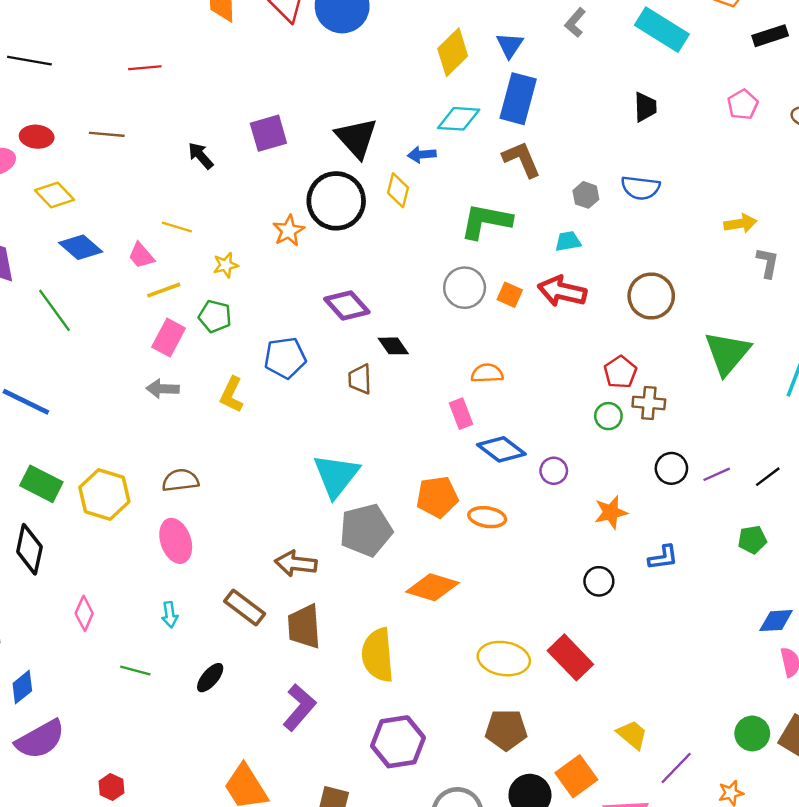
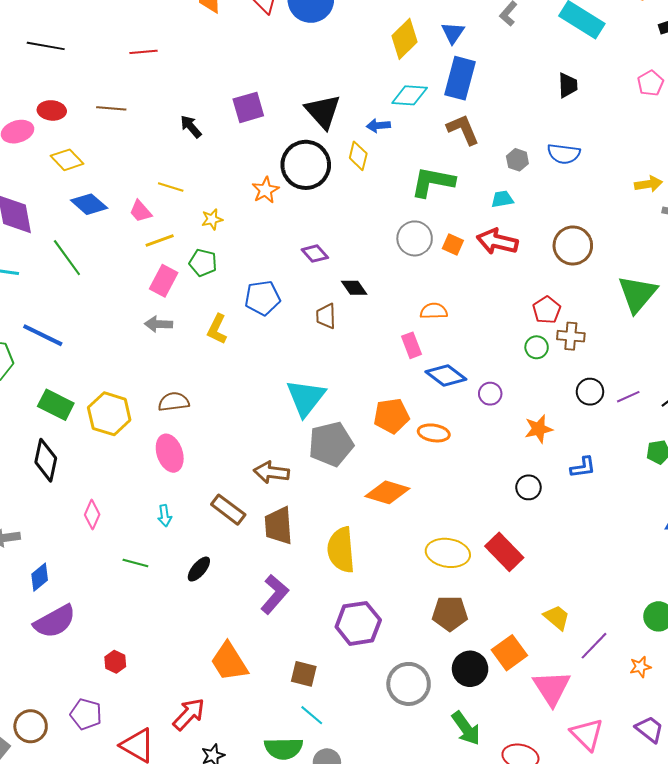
purple diamond: (347, 306) -> (315, 254), size x0.7

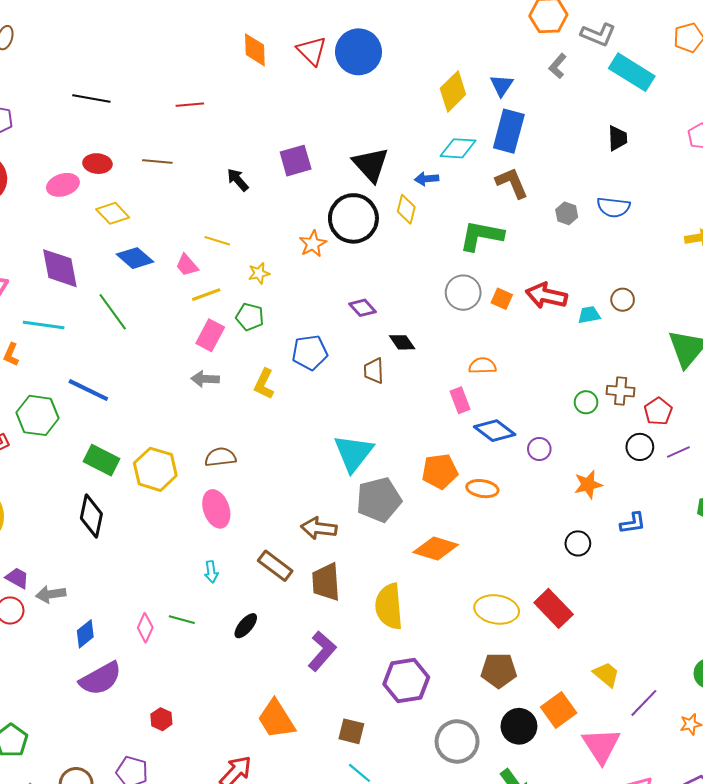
cyan trapezoid: (502, 199) -> (589, 315), moved
brown circle: (573, 245) -> (623, 300), size x0.6
red pentagon: (547, 310) -> (658, 411), moved
pink diamond: (92, 515) -> (145, 628), moved

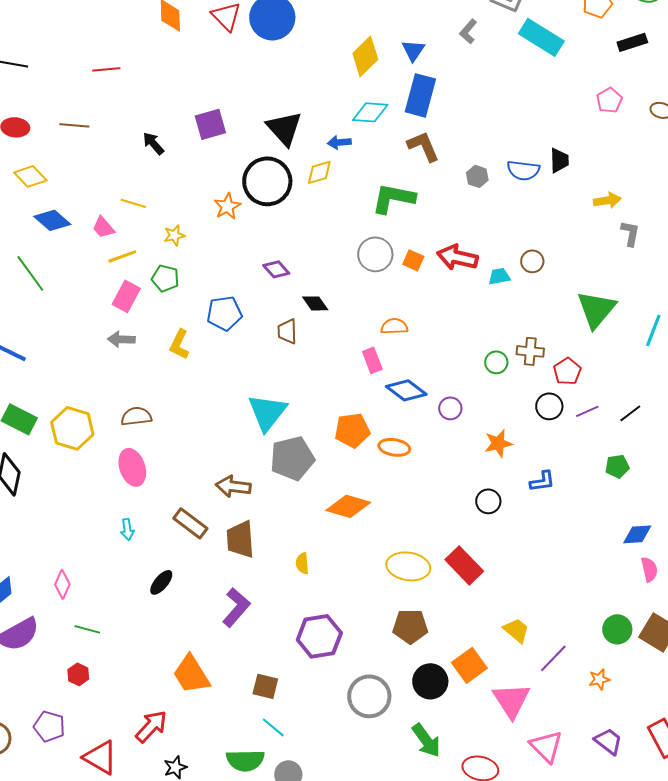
black trapezoid: (618, 138) -> (559, 160), moved
yellow diamond: (406, 209) -> (319, 172), turned 60
yellow semicircle: (389, 606) -> (302, 563), size x0.5
green line: (182, 620) -> (87, 629), moved

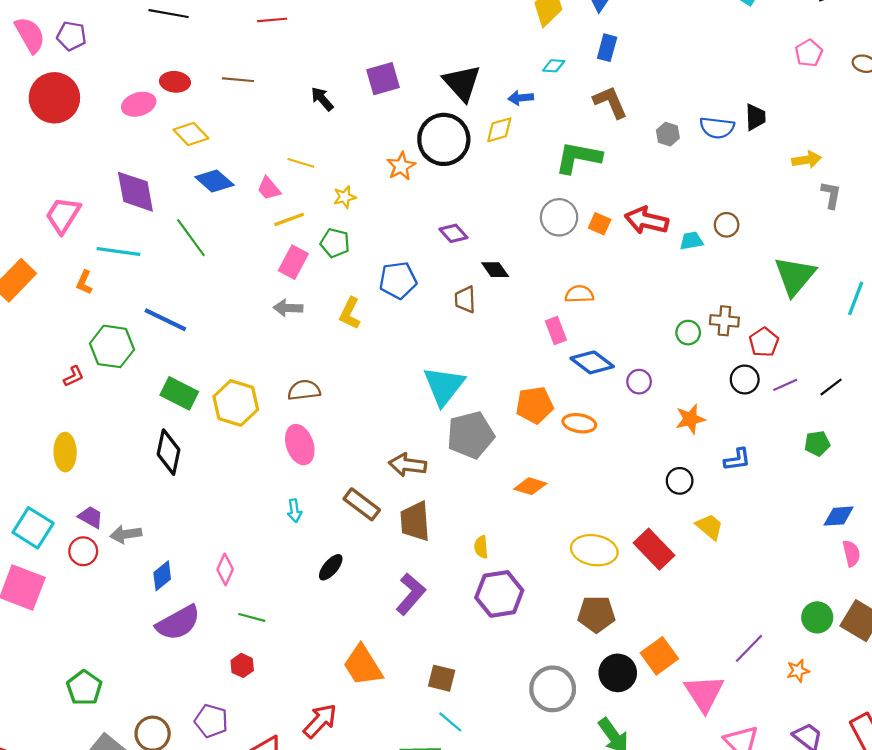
blue rectangle: (420, 95) -> (607, 48), size x0.6
cyan diamond: (370, 112) -> (554, 66), size x0.6
orange diamond: (348, 506) -> (530, 486), size x0.7
yellow trapezoid: (516, 630) -> (709, 527), moved
purple hexagon: (319, 636) -> (499, 594), moved

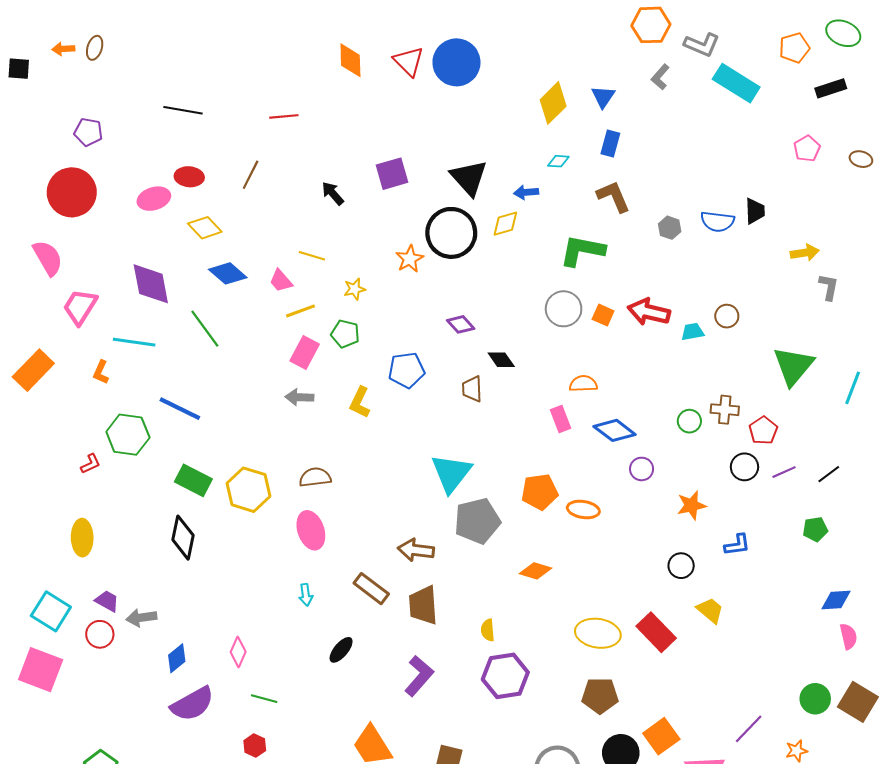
pink semicircle: (30, 35) -> (48, 258), moved
brown line: (238, 80) -> (251, 175), turned -68
blue diamond: (592, 362) -> (615, 430), moved

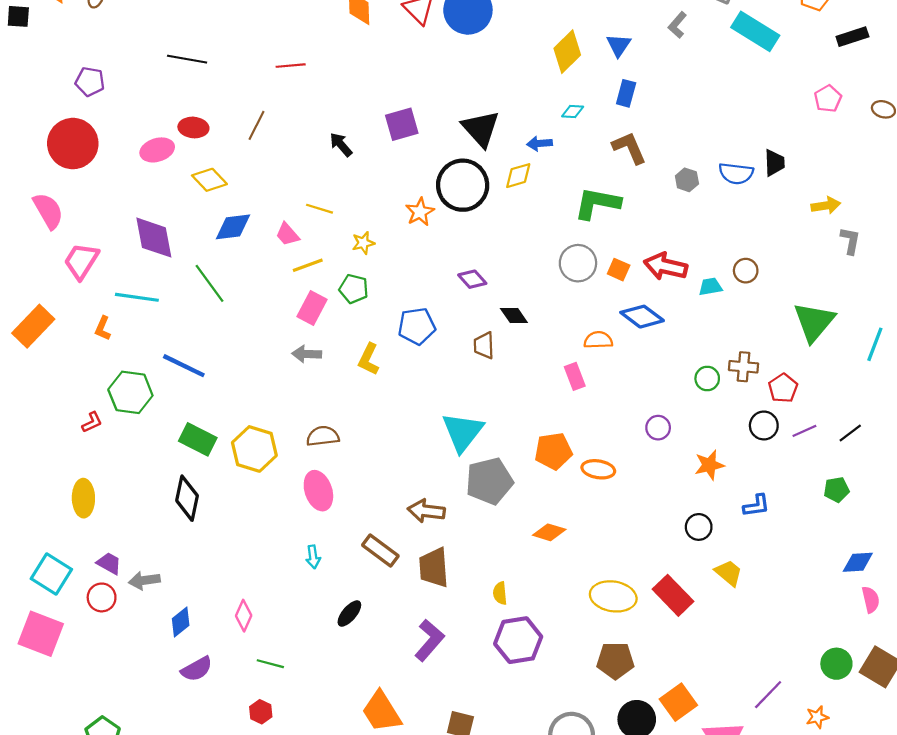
blue diamond: (228, 273) -> (233, 227), turned -48
blue diamond: (615, 430) -> (642, 317), moved
purple semicircle: (192, 704) -> (197, 669), size x0.7

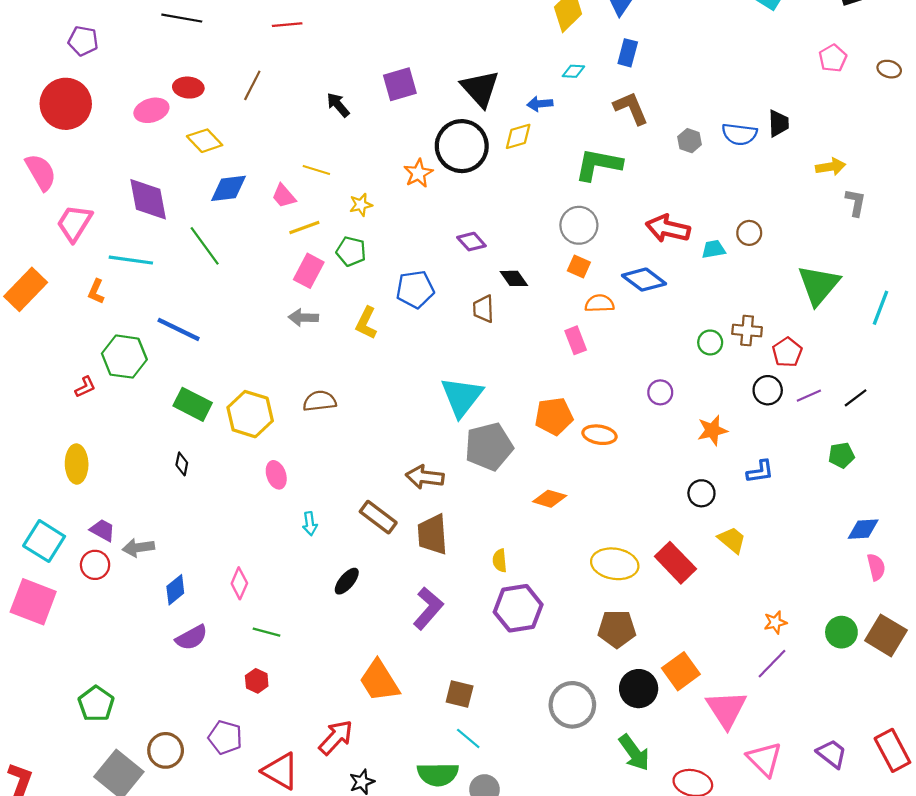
orange square: (619, 270) -> (579, 267), moved
pink ellipse: (318, 491) -> (276, 475), moved, size x0.7
black diamond: (187, 498) -> (182, 464), size x0.5
orange star: (817, 717) -> (775, 622), moved

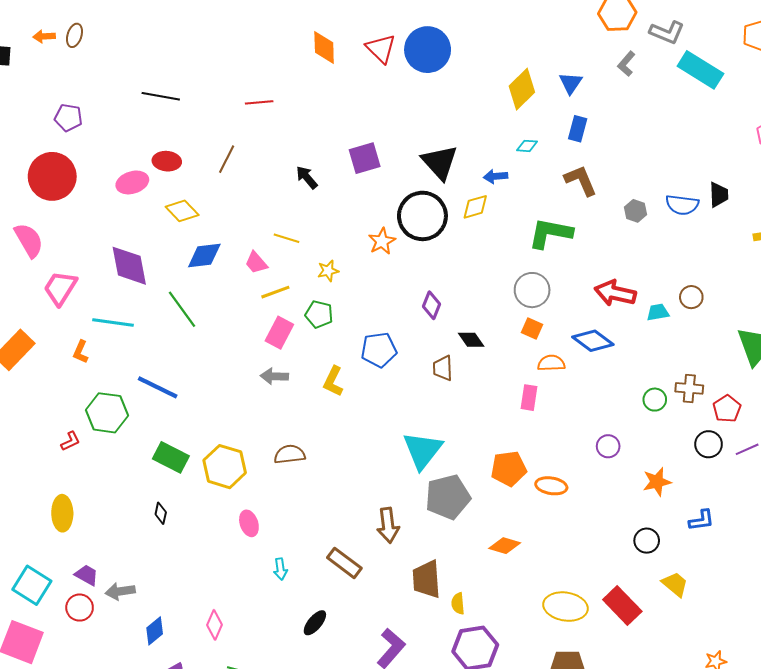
purple diamond: (471, 242) -> (432, 305), turned 64
pink rectangle: (576, 340) -> (529, 398), turned 30
brown arrow: (425, 477) -> (388, 525), turned -104
brown trapezoid: (432, 535) -> (427, 579), moved

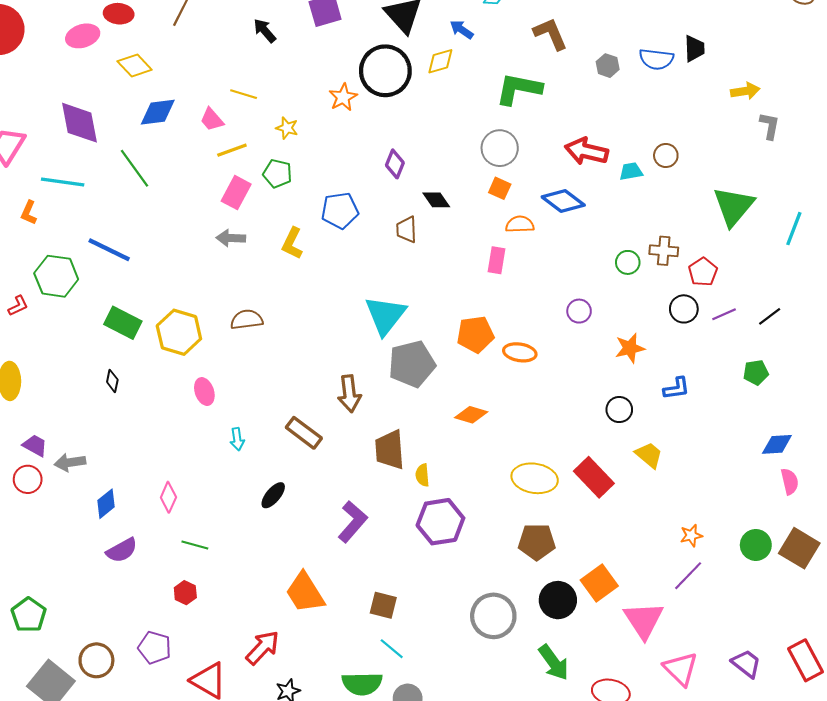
blue arrow: (496, 176) -> (462, 30), turned 40
yellow star: (328, 271) -> (287, 128), turned 30

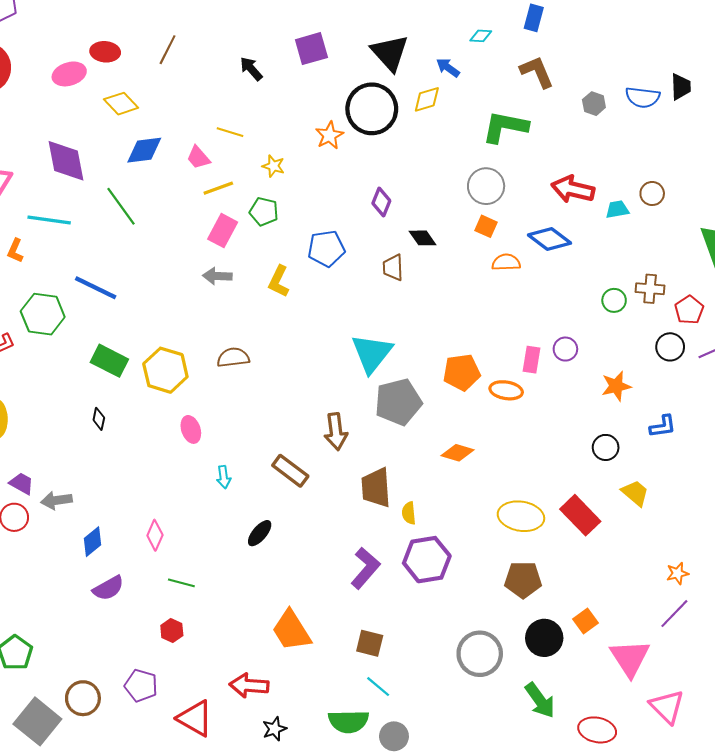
pink rectangle: (496, 260) -> (532, 360), moved
purple L-shape: (353, 522) -> (365, 568), moved
orange square: (599, 583) -> (585, 621), size x0.7
red arrow: (263, 648) -> (249, 685), turned -129

